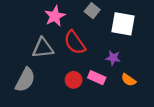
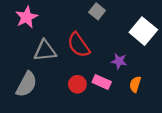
pink star: (55, 16) -> (26, 17), moved
white square: (123, 24) -> (143, 31), moved, turned 30
orange semicircle: (129, 80) -> (135, 84), turned 72

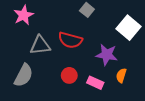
red semicircle: (79, 45) -> (70, 40), turned -40
purple star: (119, 61) -> (107, 55), size x1.5
pink rectangle: (102, 82) -> (95, 83), moved

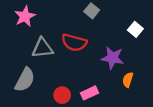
white square: (128, 28) -> (135, 29), size x0.6
red circle: (69, 75) -> (62, 95), moved
pink rectangle: (95, 83) -> (89, 93), moved, turned -49

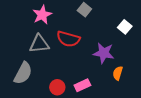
pink star: (25, 16) -> (42, 15), moved

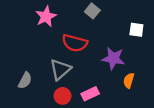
white square: (125, 27) -> (136, 30), turned -32
gray triangle: (39, 44) -> (60, 69), moved, turned -35
gray semicircle: (23, 73) -> (25, 80), size x0.7

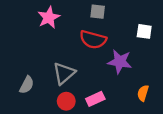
gray square: (92, 11) -> (98, 12), turned -32
red semicircle: (75, 43) -> (93, 40), moved
orange semicircle: (129, 80) -> (143, 93), moved

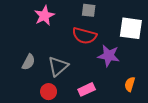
white square: (144, 31) -> (131, 28), size x1.6
gray semicircle: (27, 85) -> (28, 62), moved
red circle: (66, 101) -> (49, 92), moved

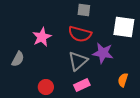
pink star: (44, 16) -> (42, 37), moved
gray semicircle: (28, 62) -> (18, 59), moved
gray triangle: (58, 66) -> (78, 61), moved

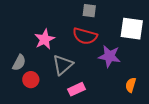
gray triangle: (78, 61) -> (63, 65), moved
pink rectangle: (82, 85) -> (76, 89), moved
red circle: (46, 87) -> (31, 80), moved

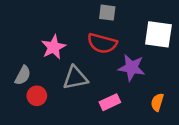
gray triangle: (63, 65) -> (75, 78), turned 30
pink rectangle: (76, 89) -> (110, 102), moved

